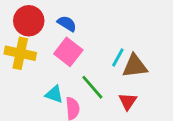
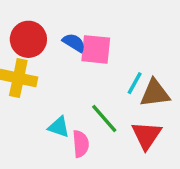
pink square: (68, 52) -> (96, 49), moved, turned -32
red triangle: (128, 101) -> (146, 135), size x1.4

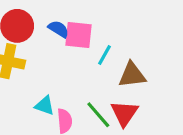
cyan line: (135, 83) -> (104, 55), moved
green line: (104, 119) -> (98, 115), moved

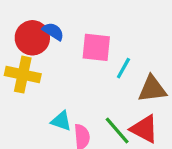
blue semicircle: (58, 29) -> (53, 31), moved
red triangle: (124, 113) -> (144, 129), turned -36

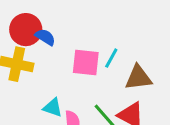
blue semicircle: (53, 31) -> (45, 37), moved
pink square: (96, 47) -> (86, 63), moved

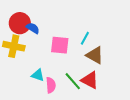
cyan line: (111, 58) -> (85, 38), moved
brown triangle: (138, 78) -> (95, 55), turned 36

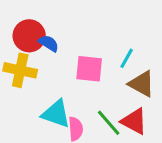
cyan triangle: (38, 75) -> (56, 114), size x1.5

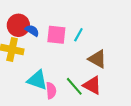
cyan line: (127, 58) -> (78, 35), moved
pink square: (89, 69) -> (56, 35), moved

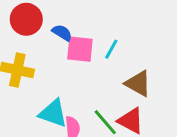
red circle: (18, 25) -> (26, 19), moved
blue semicircle: (32, 31) -> (62, 33), moved

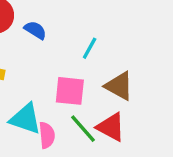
pink square: (80, 49) -> (70, 91), moved

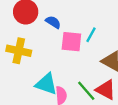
pink square: (70, 91) -> (71, 42), moved

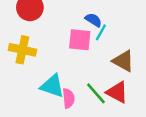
blue semicircle: (53, 22) -> (93, 20), moved

